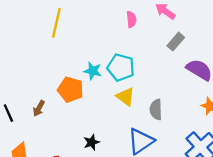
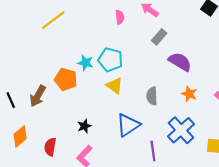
yellow line: (56, 23) -> (53, 20), turned 40
brown arrow: (39, 108) -> (38, 96), size x1.5
gray semicircle: (156, 110) -> (152, 96), moved

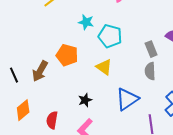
gray rectangle: (159, 37) -> (151, 49), moved, turned -63
cyan star: (85, 63) -> (86, 22), moved
yellow triangle: (115, 86) -> (104, 67), moved

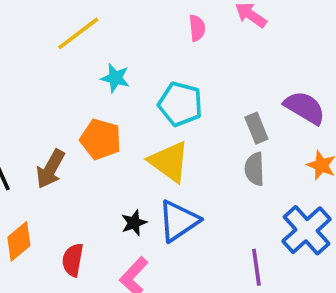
cyan star: (86, 22) -> (115, 78), moved
yellow triangle: (104, 67) -> (169, 162), size x1.4
blue triangle: (127, 99) -> (178, 221), moved

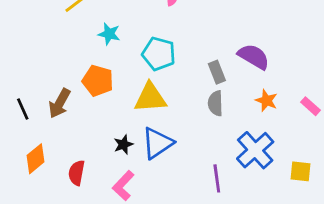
yellow triangle: (169, 162) -> (150, 98), turned -40

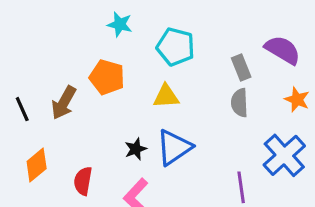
yellow triangle: (150, 98) -> (166, 96), size x0.7

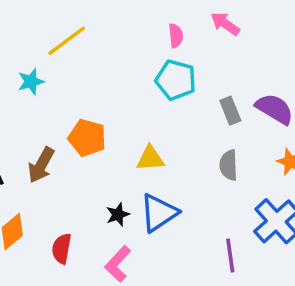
cyan star: (120, 24) -> (31, 82), moved, turned -30
cyan pentagon: (176, 47) -> (176, 80), moved
gray rectangle: (241, 68) -> (230, 111), moved

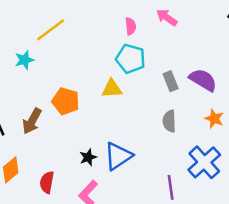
yellow triangle: (150, 158) -> (112, 89), moved

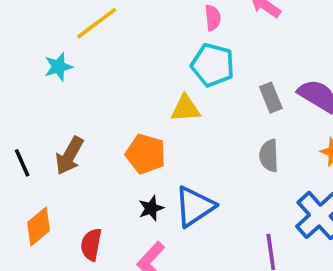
orange pentagon: (66, 101) -> (146, 154), moved

